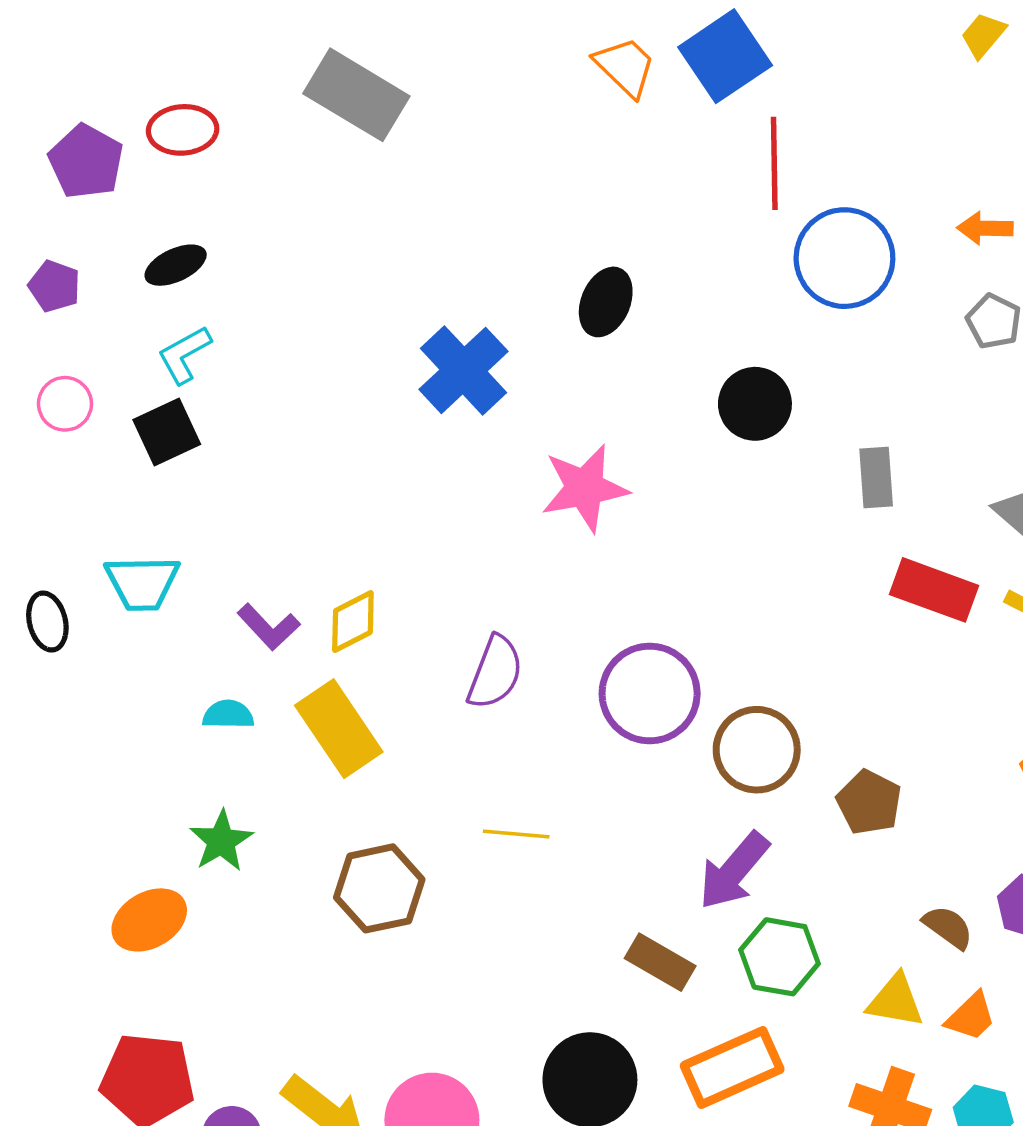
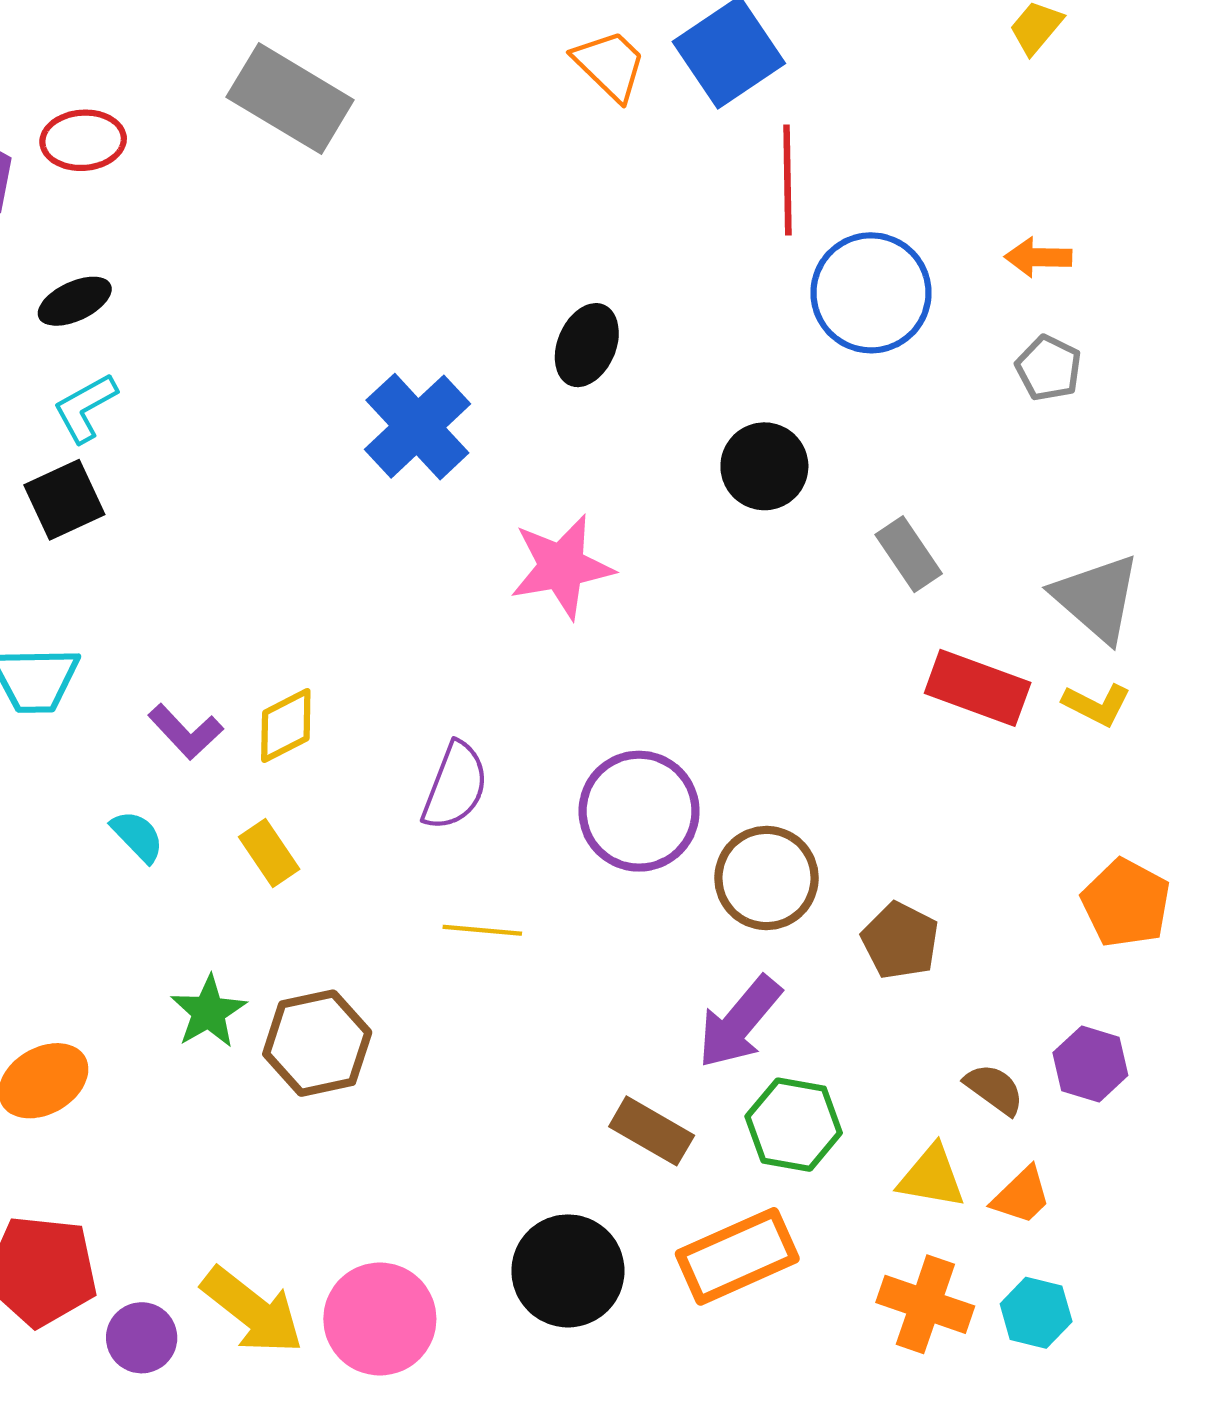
gray rectangle: (876, 478) -> (909, 554), turned -30
cyan semicircle: (228, 715) -> (137, 836), turned 45
yellow rectangle: (339, 729) -> (269, 853), size x0.6
yellow line: (516, 834) -> (482, 930), moved
green star: (221, 841) -> (208, 1012), moved

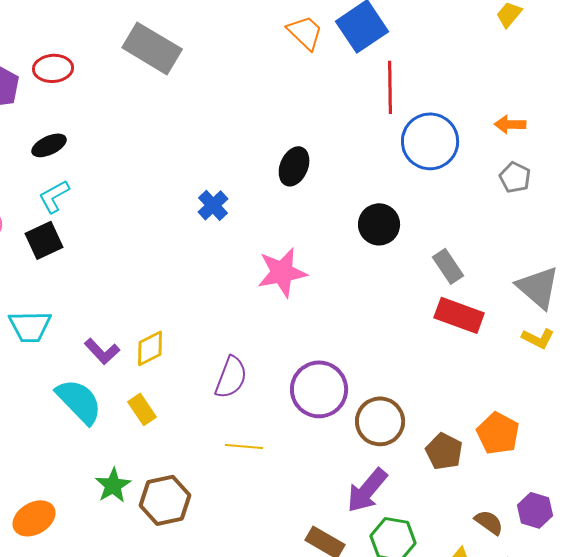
blue cross: (417, 427) -> (213, 205), size x0.6
red rectangle: (978, 688) -> (459, 315), moved
cyan semicircle: (137, 836) -> (79, 401), size x1.8
orange pentagon: (1126, 903) -> (498, 433), moved

